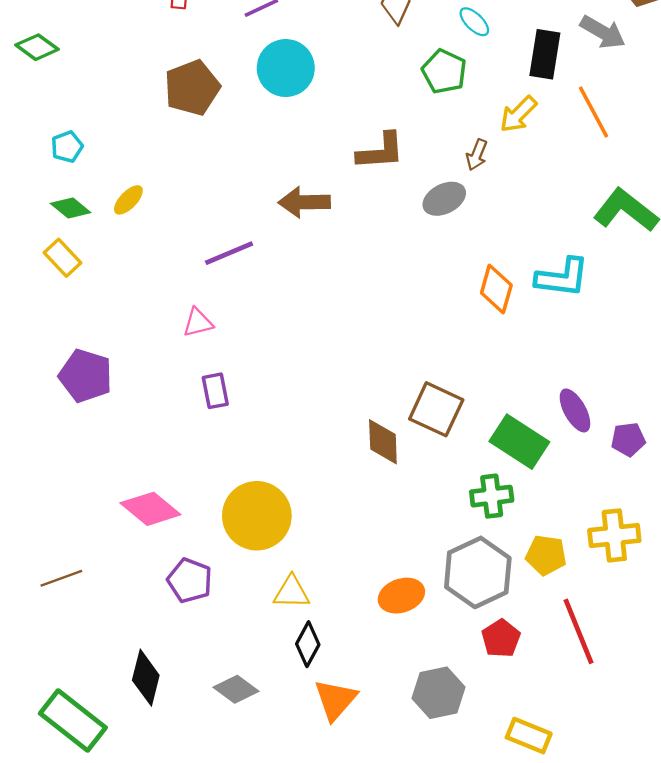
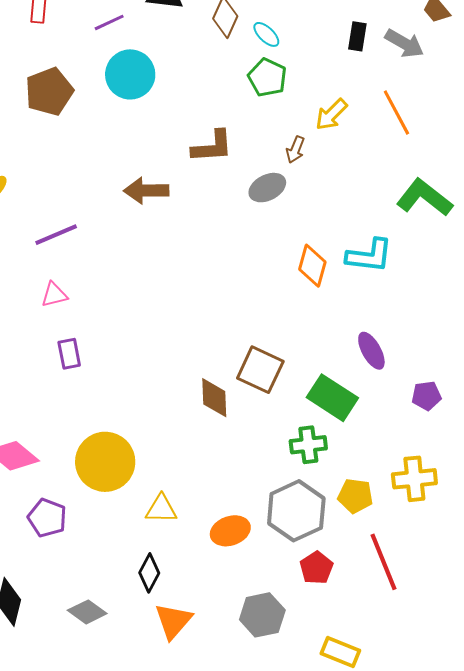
cyan ellipse: (474, 22) -> (266, 34), moved
black rectangle: (545, 54) -> (357, 36), moved, size x0.7
purple line: (229, 253) -> (56, 235), moved
purple ellipse: (575, 410) -> (371, 351), moved
yellow triangle: (292, 592) -> (161, 509), moved

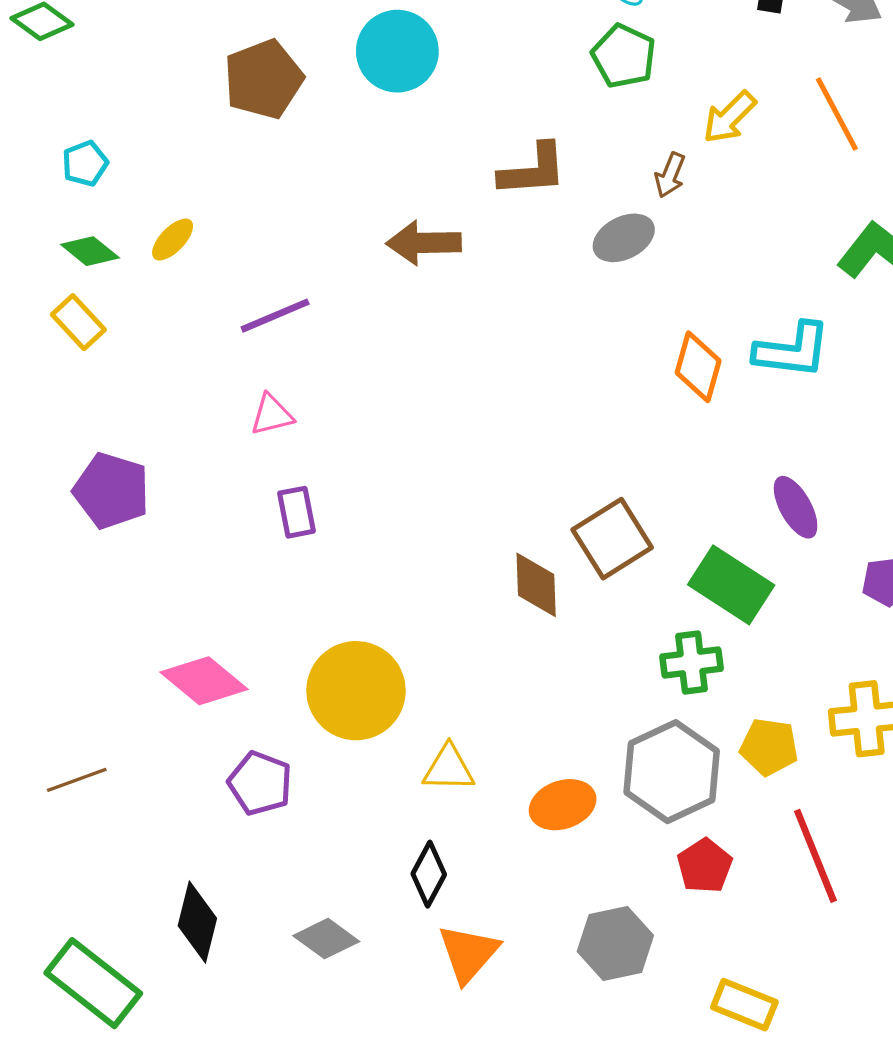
brown square: (260, 370) -> (612, 539), turned 33

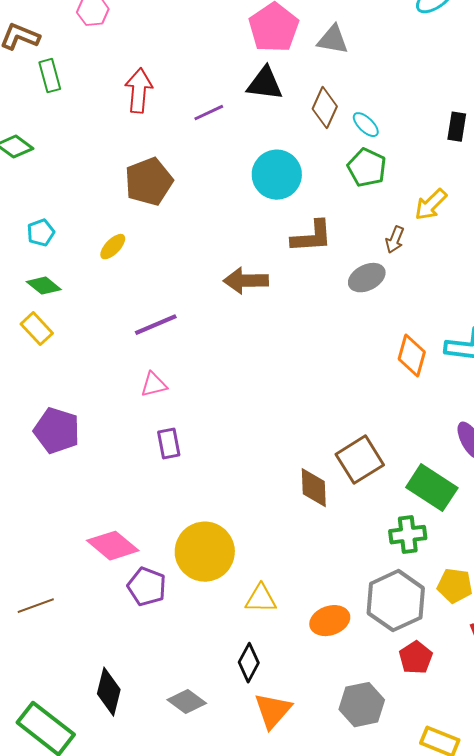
cyan circle: (397, 51) -> (277, 175), moved
yellow ellipse: (173, 240) -> (113, 247), moved
purple pentagon: (260, 783) -> (147, 587), moved

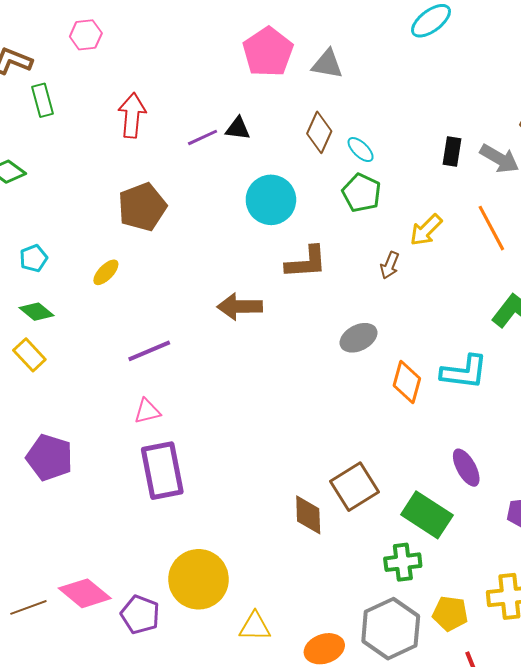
black triangle: (265, 84) -> (238, 128), moved, size x0.7
gray ellipse: (367, 278) -> (359, 338), moved
purple rectangle: (169, 444) -> (162, 471), size x1.8
pink diamond: (113, 546) -> (85, 593), moved
brown line: (36, 606) -> (28, 607), moved

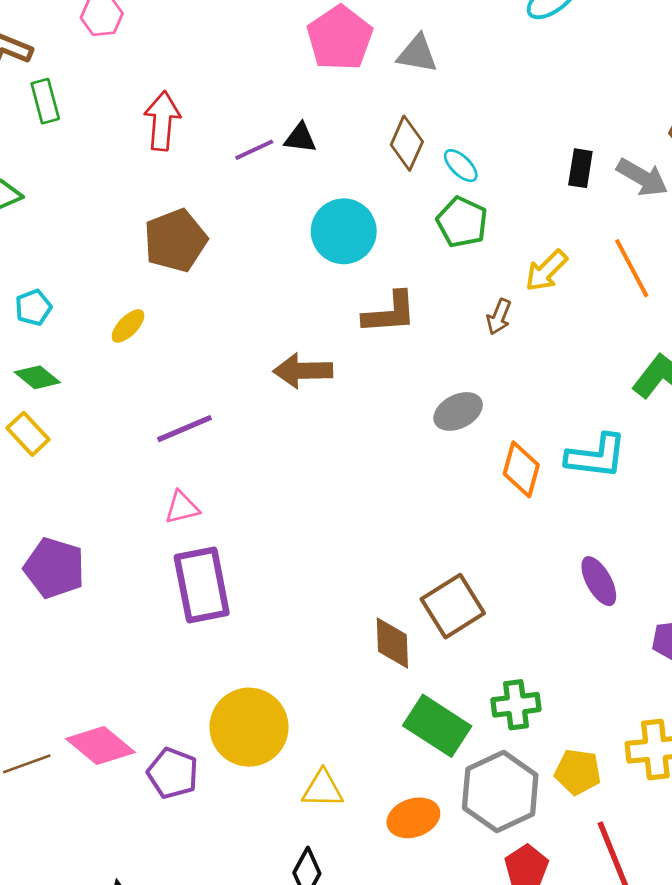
green rectangle: (427, 515) -> (437, 726), moved

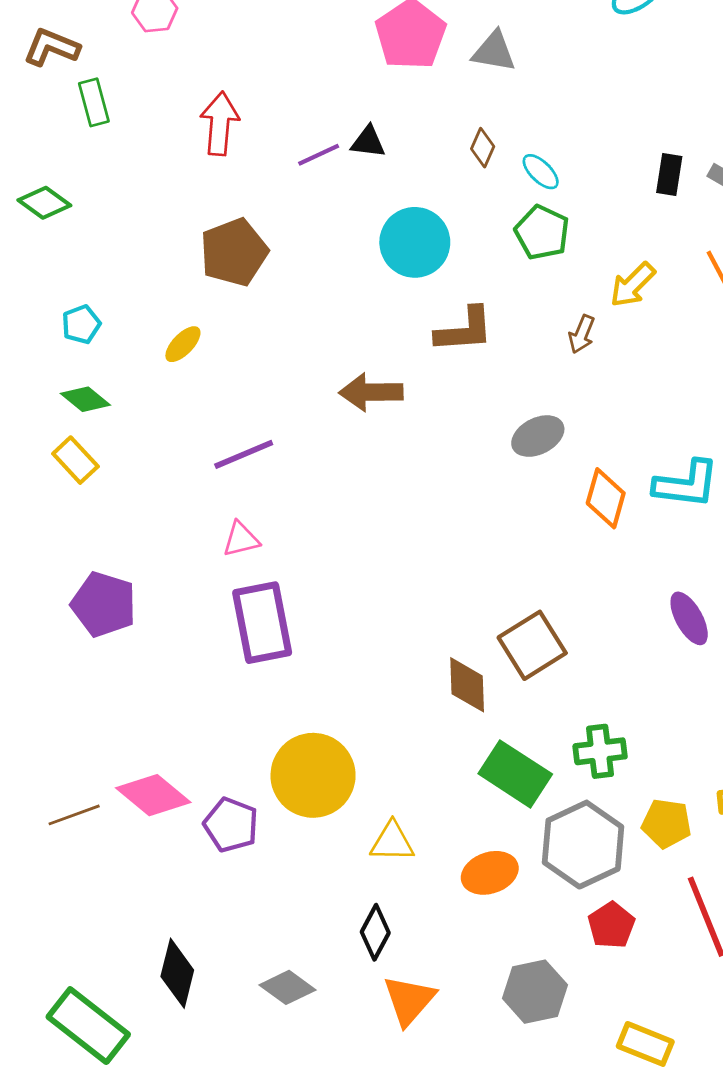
brown diamond: (407, 143) -> (483, 148), size x0.7

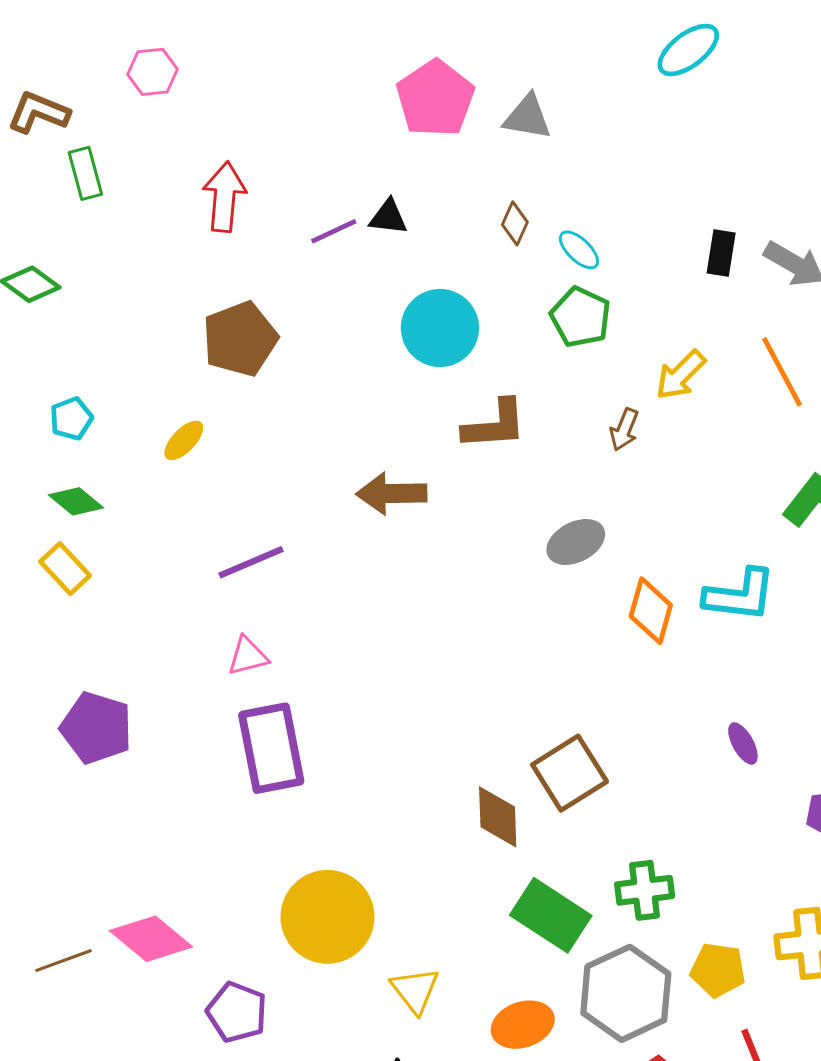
purple ellipse: (689, 618) -> (743, 743), size x0.7
purple pentagon: (231, 825) -> (237, 1012), moved
yellow triangle: (392, 842) -> (415, 990), turned 51

